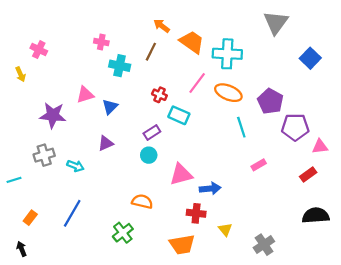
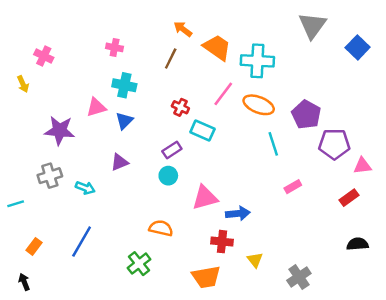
blue square: (310, 58) -> (358, 47), moved
cyan cross: (120, 66) -> (124, 85), moved
black semicircle: (316, 215) -> (358, 244), size x0.7

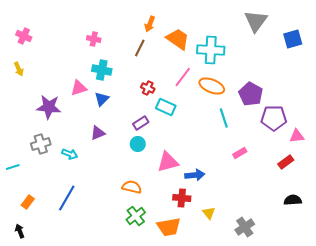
orange arrow: (183, 29) -> (150, 24), turned -105
blue square: (358, 47) -> (293, 39), turned 30
pink cross: (44, 56) -> (24, 36), moved
green cross: (139, 264) -> (136, 216), moved

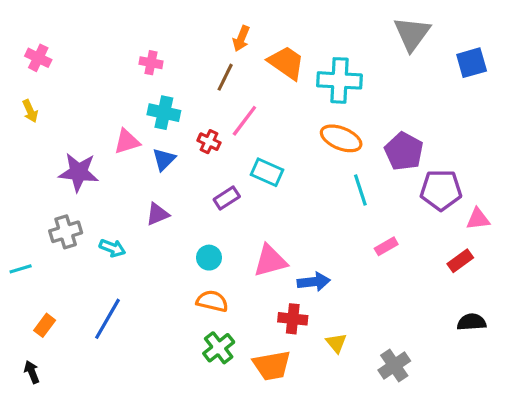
pink line: (183, 77) -> (244, 121), moved
red cross: (148, 88) -> (209, 142), moved
cyan circle: (138, 144) -> (209, 258), moved

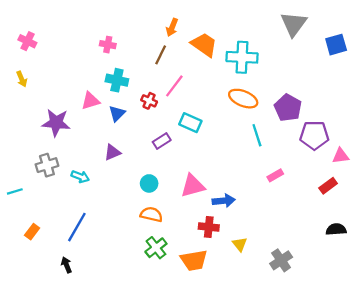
black arrow: (32, 372) -> (66, 265), moved

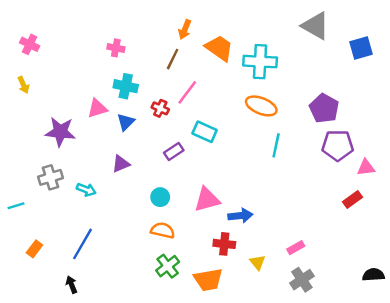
gray triangle: (294, 24) -> (315, 26), turned -36
purple pentagon: (288, 108) -> (324, 108), moved
cyan line: (257, 135) -> (276, 145), turned 30
pink rectangle: (275, 175) -> (296, 248), moved
black semicircle: (336, 229) -> (373, 275), moved

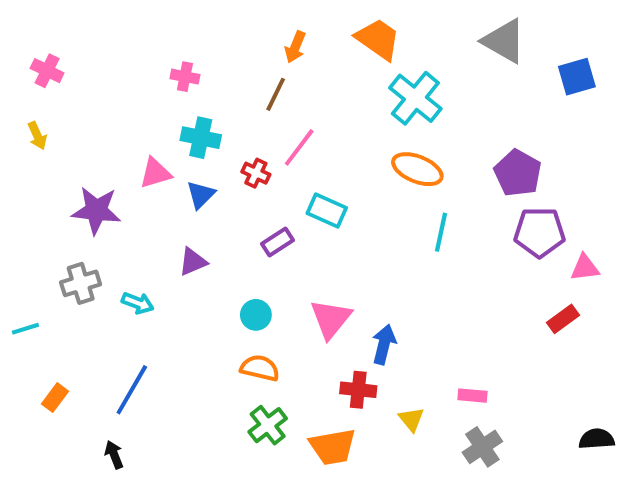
orange trapezoid: (219, 48) -> (378, 39), moved
cyan cross: (260, 62) -> (415, 98), turned 36
pink triangle: (207, 200) -> (331, 319), turned -36
blue arrow: (240, 216) -> (384, 344), turned -70
pink rectangle: (296, 248) -> (472, 396), turned 35

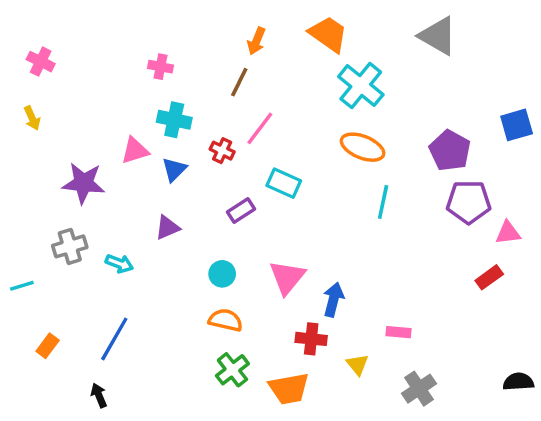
blue square: (577, 77) -> (517, 125), moved
pink rectangle: (472, 396) -> (398, 332), moved

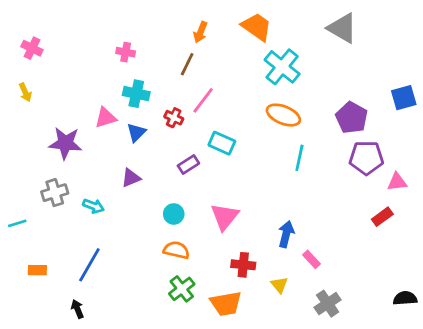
blue arrow: (333, 300) -> (286, 234), moved
pink rectangle: (398, 332) -> (311, 259), turned 42
orange rectangle: (48, 346) -> (37, 270), turned 54

